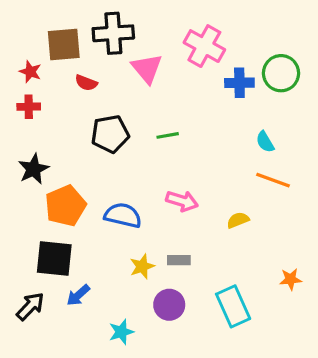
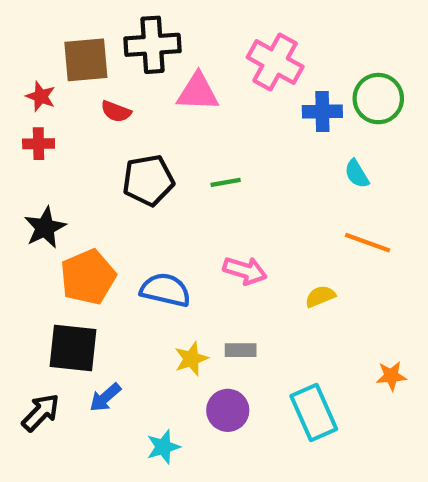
pink triangle: (147, 68) -> (198, 92), turned -48
cyan semicircle: (265, 142) -> (357, 174), moved

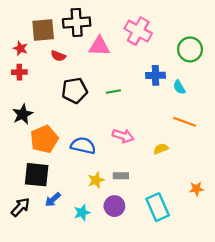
blue cross: (322, 111) -> (155, 75), moved
cyan star: (163, 447) -> (82, 213), moved

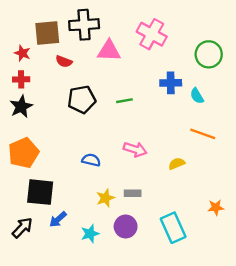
black star: (23, 114) -> (21, 107), moved
orange pentagon: (44, 139) -> (23, 153), moved
blue semicircle: (83, 146) -> (91, 160), size x0.7

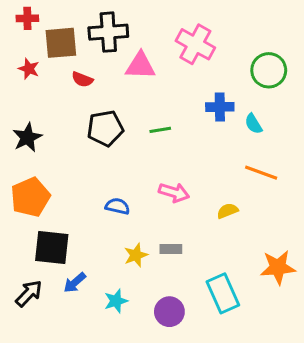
red cross: (21, 79) -> (27, 18), moved
orange star: (216, 207) -> (278, 267), size x1.6
purple circle: (126, 226) -> (169, 312), moved

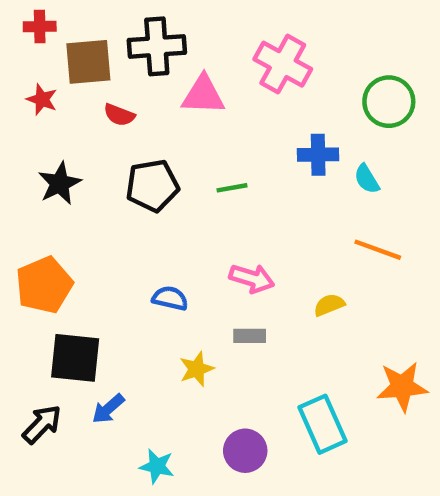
black star: (27, 138) -> (60, 183), moved
gray rectangle: (171, 249) -> (250, 336), moved
cyan star: (116, 301) -> (157, 466), moved, turned 30

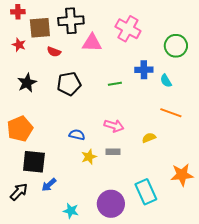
green line: (232, 188) -> (115, 84), moved
yellow star: (197, 369) -> (89, 157), moved
purple circle: (245, 451) -> (111, 204), size x1.4

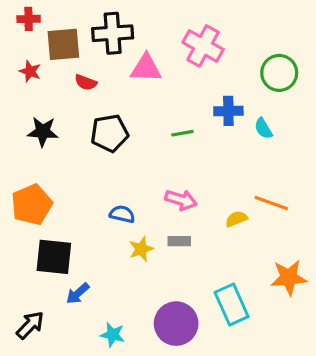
black star: (27, 83) -> (43, 132), turned 30
orange line: (171, 113) -> (271, 203), moved
black arrow: (19, 192) -> (30, 325), moved

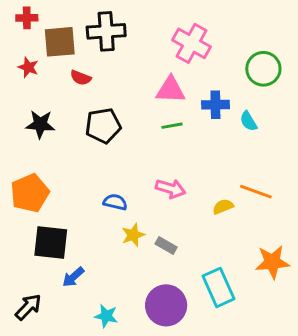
pink triangle: (146, 68) -> (171, 90), moved
gray rectangle: (179, 241) -> (166, 245), moved, turned 30

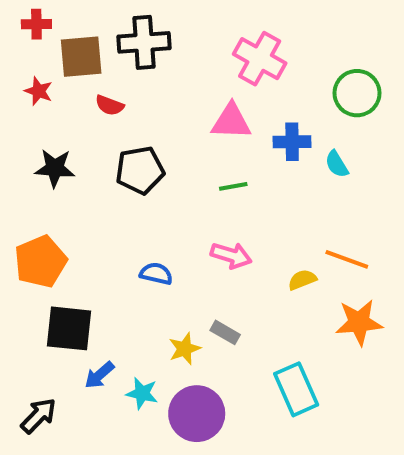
green line: (172, 126) -> (233, 186), moved
yellow star: (133, 235) -> (185, 349), moved
orange star: (272, 262) -> (359, 322), moved
purple circle: (166, 305) -> (197, 414), moved
cyan star: (106, 316) -> (142, 393), moved

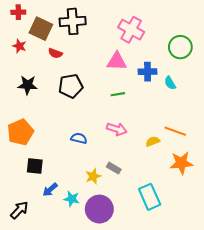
brown square: (81, 57) -> (41, 29), turned 30
black square: (69, 328) -> (35, 166), size x0.7

